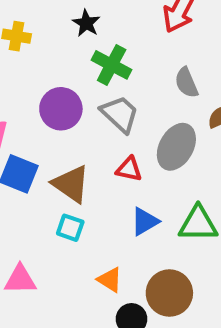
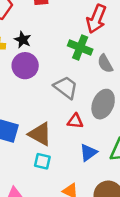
black star: (86, 23) -> (23, 40), moved
green cross: (112, 65) -> (80, 48), moved
purple circle: (61, 109) -> (25, 66), moved

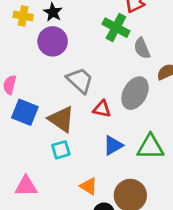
gray trapezoid: (66, 87) -> (80, 80), moved
cyan square: (42, 161) -> (61, 150), turned -35

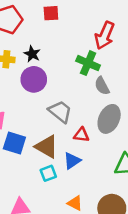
gray semicircle: (142, 48) -> (102, 86), moved
blue triangle: (113, 145) -> (72, 161), moved

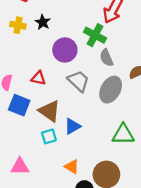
purple circle: (34, 79) -> (65, 50), moved
gray trapezoid: (60, 112) -> (78, 81), moved
red triangle: (81, 135) -> (38, 78), moved

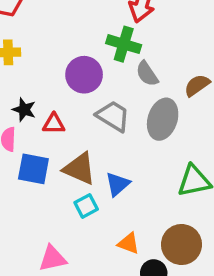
black star: (43, 22) -> (24, 110), moved

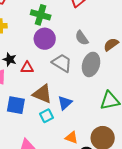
green cross: (124, 44) -> (41, 15), moved
blue square: (33, 169) -> (16, 105), moved

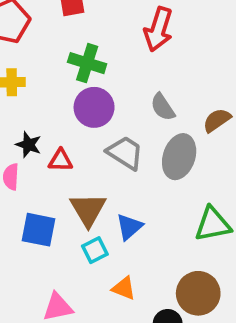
brown triangle: (42, 94) -> (88, 210), turned 35
orange triangle: (72, 138) -> (124, 288), moved

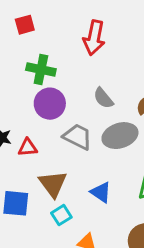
gray ellipse: (179, 157) -> (120, 136), turned 60
blue triangle: (129, 227) -> (101, 192), moved, turned -40

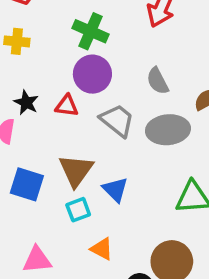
red triangle: (28, 148) -> (67, 106), moved
blue triangle: (101, 192) -> (115, 190), moved

